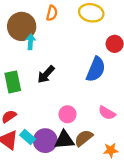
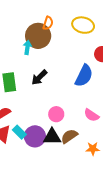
brown circle: (22, 26) -> (38, 36), moved

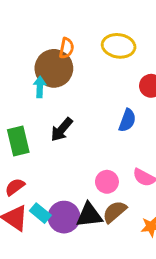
blue semicircle: (84, 76) -> (127, 120), size x0.7
pink circle: (56, 114) -> (107, 182), moved

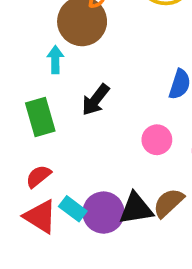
cyan arrow: (40, 87) -> (55, 60), moved
pink circle: (107, 182) -> (157, 140), moved

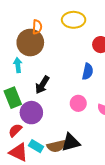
brown semicircle: (168, 203) -> (56, 146), moved, turned -144
purple circle: (103, 213) -> (31, 113), moved

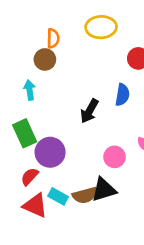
brown circle: (30, 43) -> (45, 59), size x0.6
black arrow: (42, 85) -> (89, 111), moved
pink circle: (78, 103) -> (115, 157), moved

